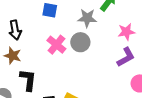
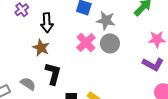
gray star: (87, 18) -> (106, 20), moved
purple L-shape: (126, 57) -> (153, 64), turned 50

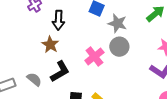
pink cross: (86, 43) -> (94, 56), moved
black L-shape: (53, 74) -> (60, 72), turned 40

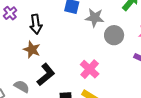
gray circle: (119, 47) -> (114, 35), moved
pink cross: (94, 56) -> (90, 69), moved

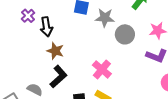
purple cross: (10, 13) -> (28, 16), moved
brown star: (32, 50) -> (55, 51), moved

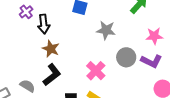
gray star: (105, 18) -> (106, 30), moved
gray circle: (125, 34) -> (126, 57), moved

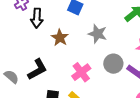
brown star: (51, 49) -> (60, 38), moved

